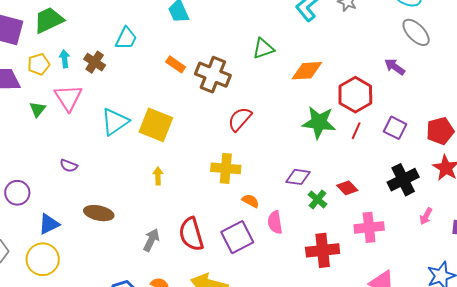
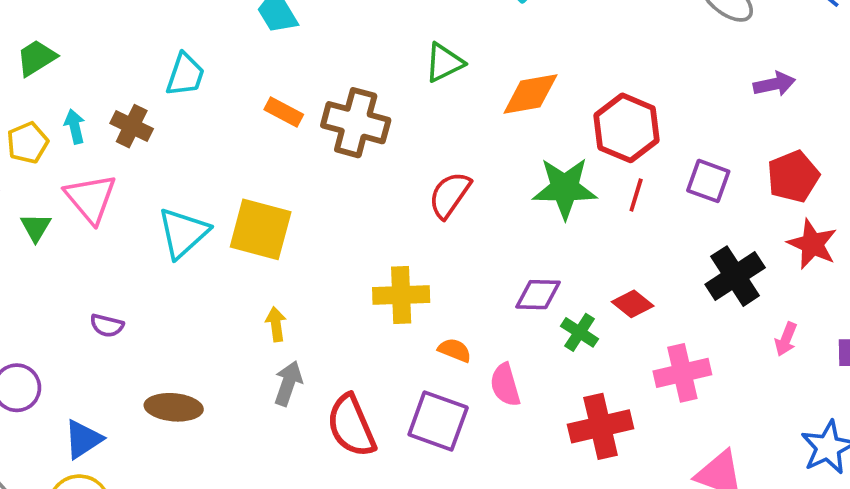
green trapezoid: (49, 20) -> (36, 58), size x0.7
purple arrow: (395, 67) -> (774, 84), moved, turned 140
red semicircle: (240, 119) -> (450, 195), moved
purple square: (237, 237) -> (438, 421), turned -36
gray arrow: (151, 240) -> (288, 383), moved

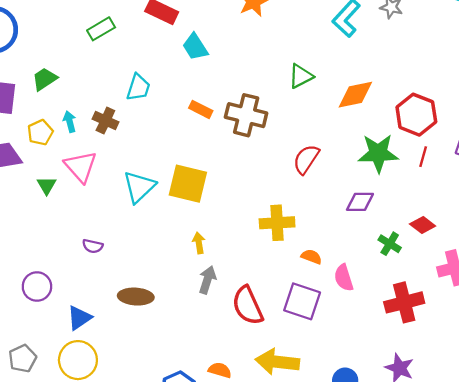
purple diamond: (538, 295) -> (360, 202), moved

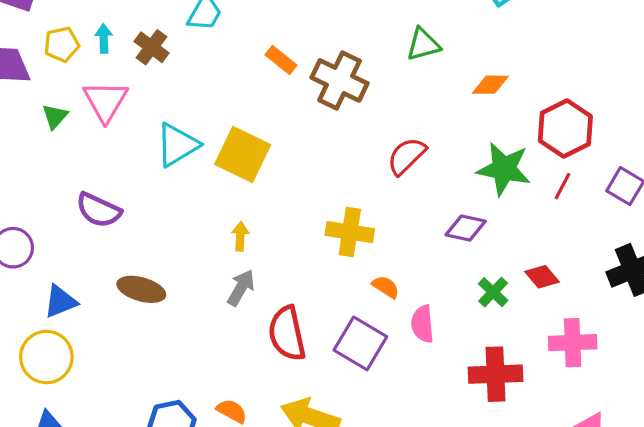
orange diamond: (355, 95) -> (490, 85), size x0.7
purple semicircle: (93, 246) -> (99, 210), size x1.6

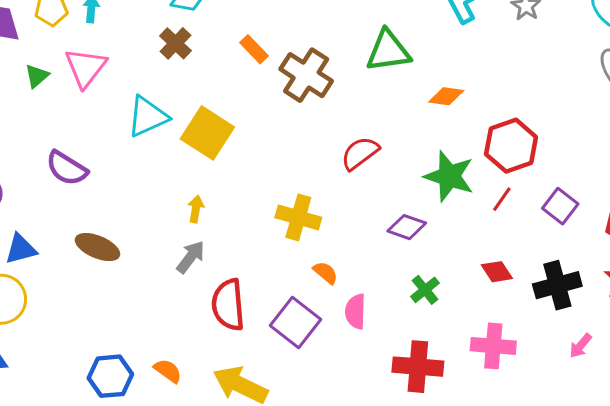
green triangle: (423, 44) -> (388, 51), size x1.4
brown cross: (152, 47) -> (175, 43), moved
red diamond: (542, 277) -> (497, 272), moved

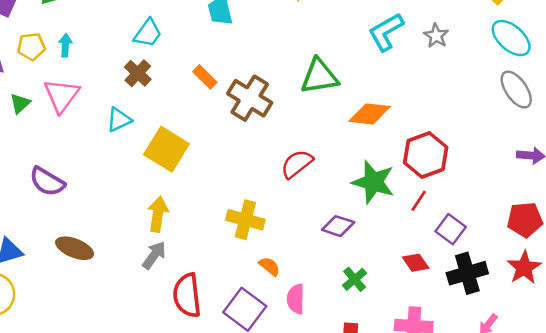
orange diamond: (446, 96) -> (369, 114), size x1.4
cyan triangle: (148, 117) -> (119, 120), moved, size x0.7
purple square: (560, 206) -> (451, 229), moved
yellow arrow: (196, 209) -> (158, 214), size x1.5

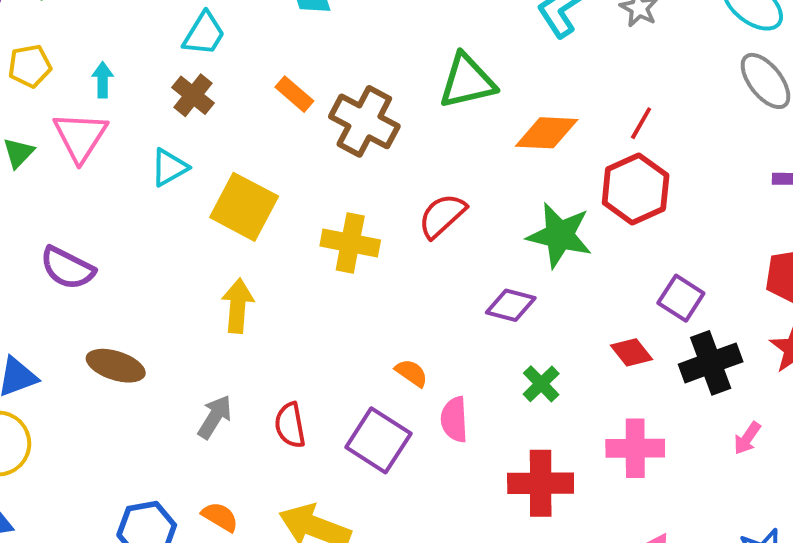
cyan arrow: (65, 45) -> (103, 80), moved
red line: (419, 201) -> (641, 123), moved
yellow cross: (245, 220) -> (350, 243), moved
gray arrow: (154, 255) -> (215, 417), moved
red semicircle: (187, 295) -> (290, 425), size x0.7

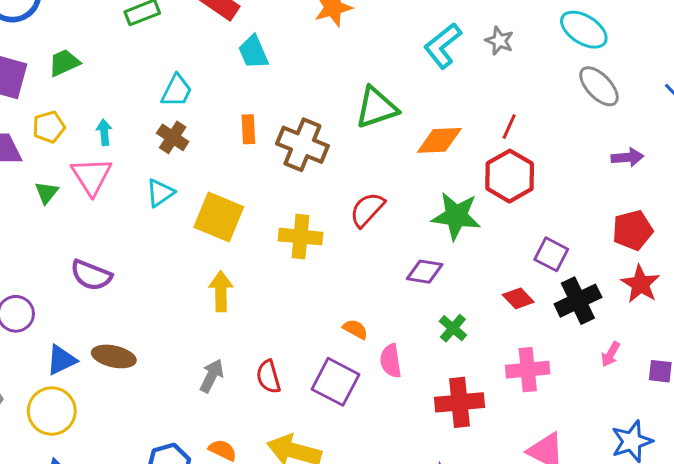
orange rectangle: (294, 94) -> (248, 129), turned 52
brown ellipse: (116, 366) -> (114, 356), moved

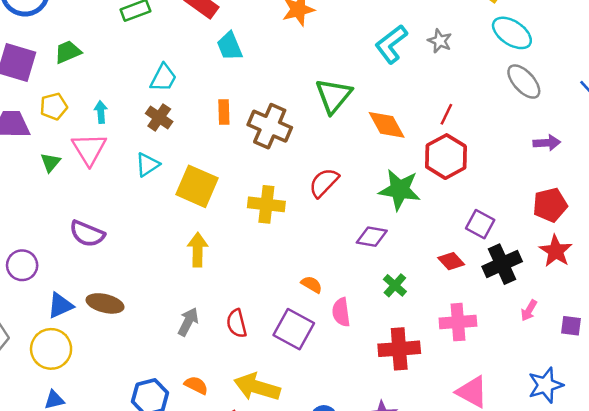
green triangle: (376, 108) -> (333, 96), turned -33
orange diamond: (439, 140) -> (387, 125), turned 63

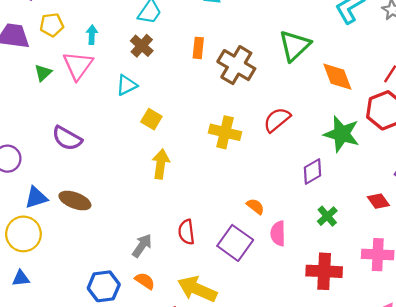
yellow square: (197, 186) -> (151, 119), moved, size x0.6
purple diamond: (372, 237) -> (313, 171), turned -48
gray arrow: (188, 322) -> (142, 246), moved

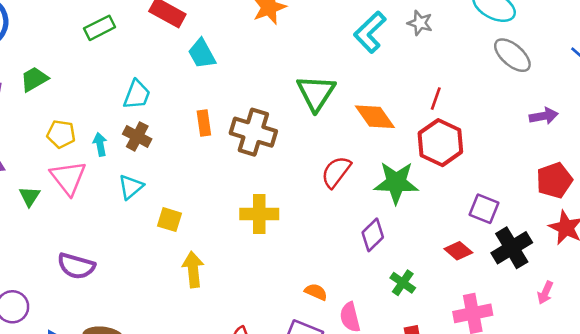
yellow pentagon: (52, 25) -> (61, 134), moved, turned 30
cyan arrow: (92, 35) -> (100, 144), moved
red semicircle: (277, 120) -> (336, 172), moved

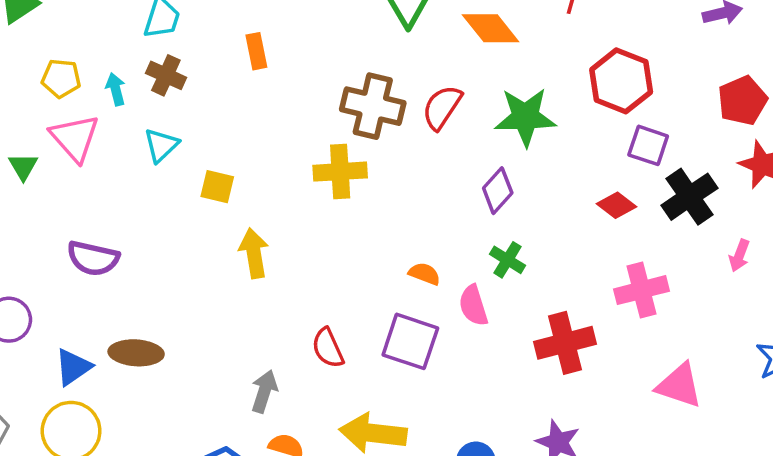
brown cross: (253, 132) -> (373, 106), moved
red hexagon: (440, 143) -> (621, 81), moved
green cross: (403, 283) -> (507, 260), moved

